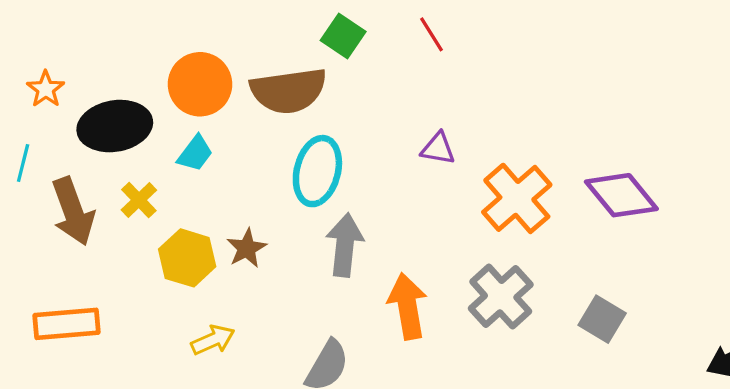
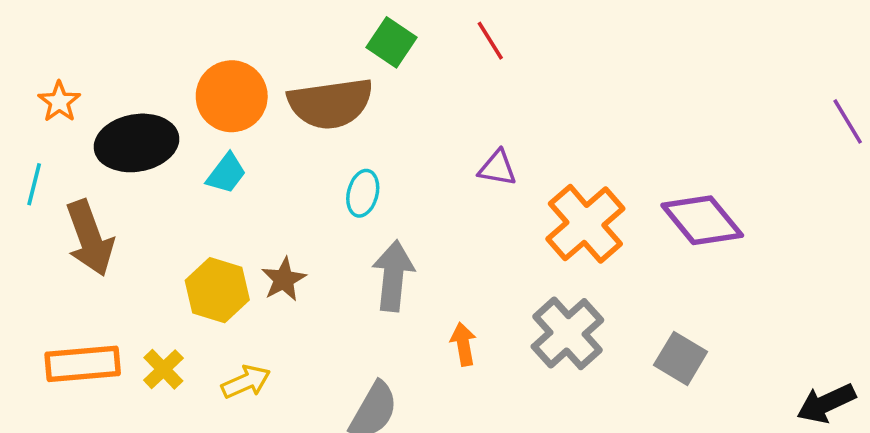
cyan ellipse: (317, 171) -> (363, 193), size x0.6
yellow cross: (139, 200) -> (163, 369), moved
orange arrow: (407, 306) -> (463, 344), size x0.6

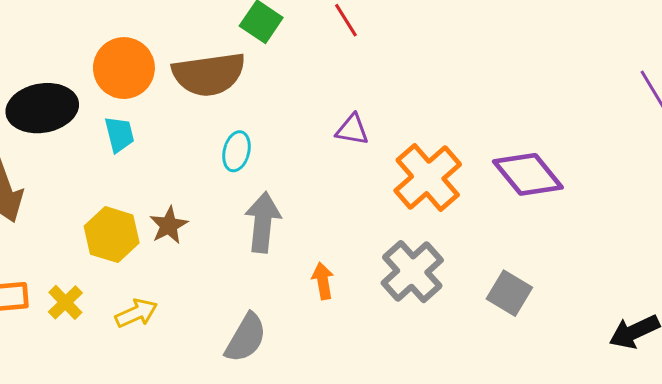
cyan trapezoid: (226, 173) -> (119, 134), turned -51

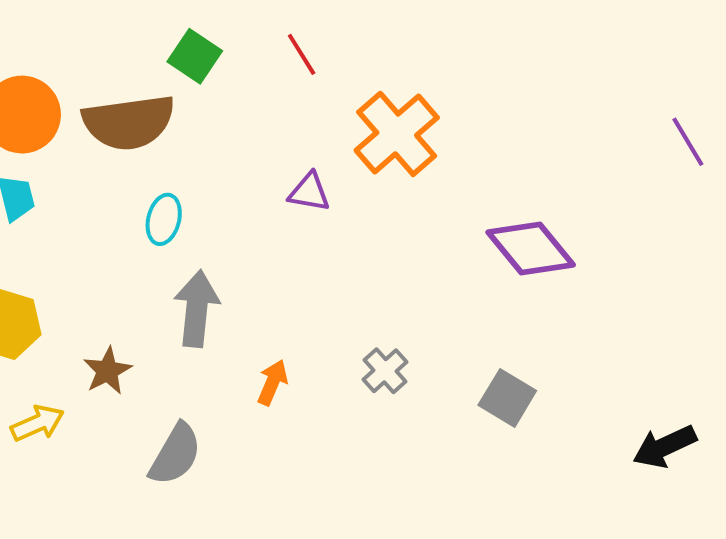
orange cross: (428, 177) -> (397, 134), moved
brown star: (169, 225) -> (107, 371), moved
gray cross: (412, 272) -> (385, 371), size x0.6
orange arrow: (323, 281) -> (272, 382), turned 33

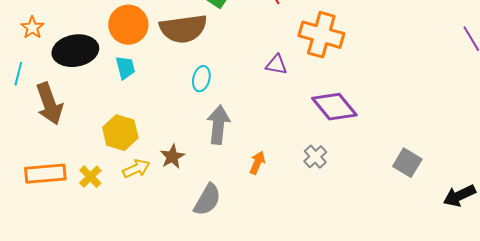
orange cross: (397, 134) -> (321, 35), turned -33
purple diamond: (531, 248) -> (334, 107), moved
gray square: (507, 398) -> (407, 163), moved
yellow arrow: (38, 423) -> (136, 169), moved

